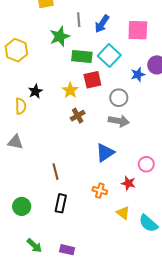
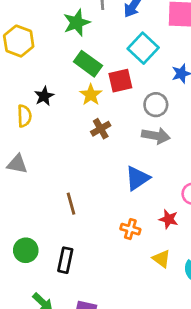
green rectangle: (82, 57) -> (88, 64), moved, turned 30
black rectangle: (61, 203) -> (65, 260), moved

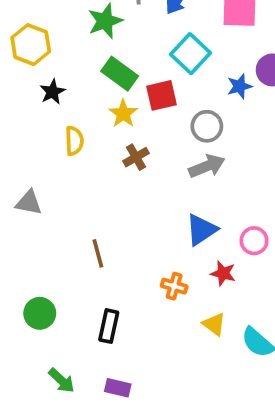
black star: (44, 96) -> (52, 92), moved
yellow semicircle: (24, 116) -> (74, 141), moved
gray arrow: (156, 136) -> (207, 166), turned -32
blue triangle: (137, 178) -> (201, 230), moved
black rectangle: (65, 260) -> (109, 326), moved

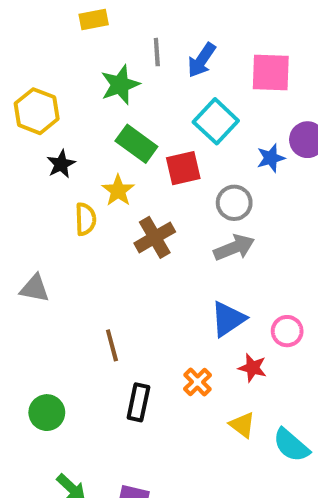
yellow star: (123, 114) -> (118, 191), moved
brown cross: (136, 157) -> (155, 237), size x1.4
orange cross: (174, 286) -> (198, 382), turned 30
black rectangle: (109, 326) -> (138, 402), moved

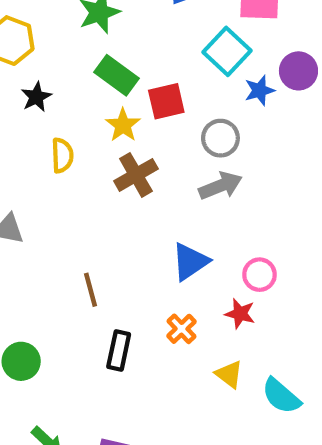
cyan square: (216, 121) -> (227, 51), moved
yellow star: (118, 191) -> (123, 125), moved
blue triangle: (228, 319) -> (190, 262), moved
pink circle: (287, 331) -> (259, 275), moved

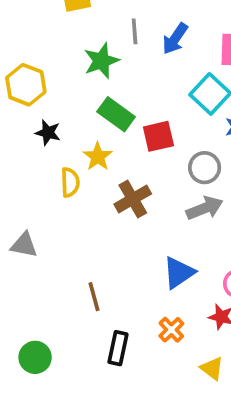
black star: (36, 97) -> (48, 133), turned -30
yellow star: (123, 125) -> (98, 157), moved

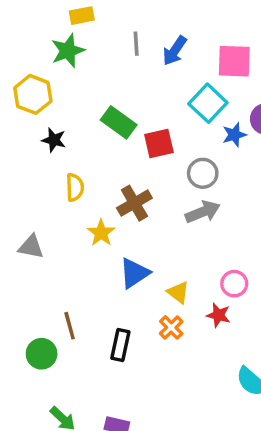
green star: (101, 61) -> (68, 51), moved
yellow star: (98, 157) -> (101, 233), moved
blue triangle: (179, 273) -> (134, 273), moved
brown line: (94, 297) -> (70, 326), moved
yellow triangle: (212, 368) -> (178, 292), moved

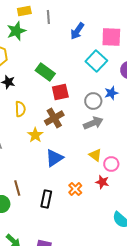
gray line: (136, 44) -> (48, 17), moved
blue star: (234, 135) -> (111, 93), moved
red square: (159, 143) -> (60, 92), moved
yellow triangle: (178, 292) -> (95, 155), moved

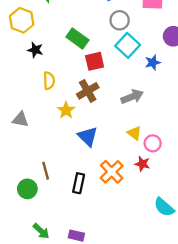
cyan square: (96, 61) -> (128, 45), moved
gray circle: (93, 101) -> (120, 20), moved
blue triangle: (54, 158) -> (88, 137), turned -42
orange cross: (75, 189) -> (112, 172), size x1.5

